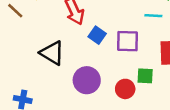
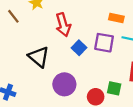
purple square: (127, 41) -> (104, 43), moved

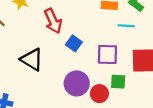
purple square: (104, 43) -> (107, 54), moved
purple circle: (64, 84) -> (77, 83), moved

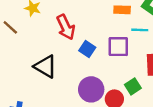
purple square: (107, 54) -> (118, 47), moved
green square: (118, 82) -> (133, 86), turned -35

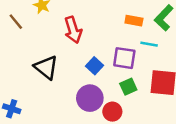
blue square: (87, 49) -> (95, 66), moved
green square: (133, 86) -> (128, 87), moved

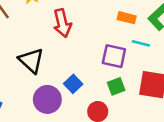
blue square: (95, 66) -> (73, 84), moved
purple circle: (90, 98) -> (47, 99), moved

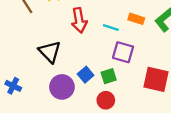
cyan line: (141, 43) -> (111, 28), moved
green square: (116, 86) -> (109, 76), moved

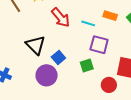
red arrow: (79, 20) -> (61, 18), turned -30
blue square: (86, 75) -> (58, 58), moved
red circle: (106, 100) -> (109, 85), moved

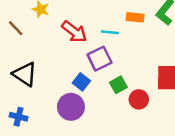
black triangle: (36, 45) -> (25, 74), moved
purple square: (99, 45) -> (100, 59), moved, turned -30
red circle: (109, 85) -> (139, 99), moved

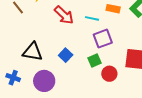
purple square: (100, 59) -> (103, 39), moved
black triangle: (25, 74) -> (33, 52), moved, turned -30
purple circle: (71, 107) -> (44, 81), moved

